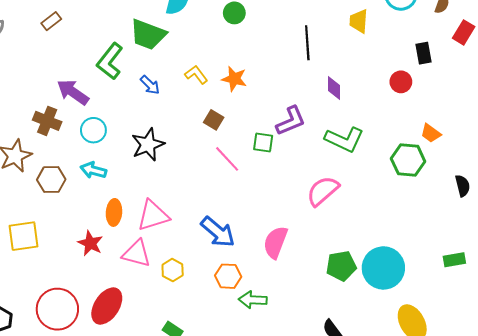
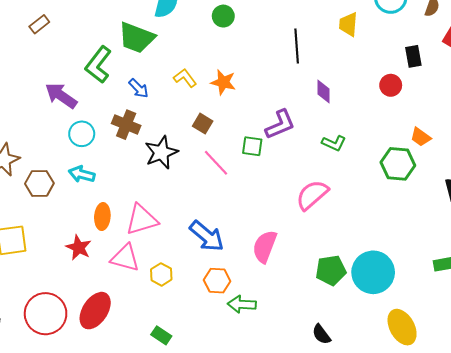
brown cross: (47, 121) -> (126, 125), moved
green L-shape: (344, 139) -> (334, 143), size x0.6
black star: (148, 145) -> (161, 152), moved

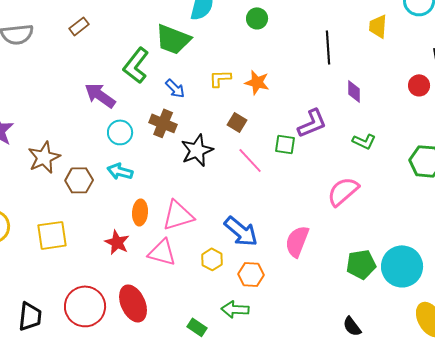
yellow L-shape: (185, 78) -> (220, 78), turned -55
yellow hexagon: (161, 274) -> (212, 259), moved
green arrow: (242, 304) -> (235, 309), moved
red ellipse: (95, 311) -> (133, 303), turned -57

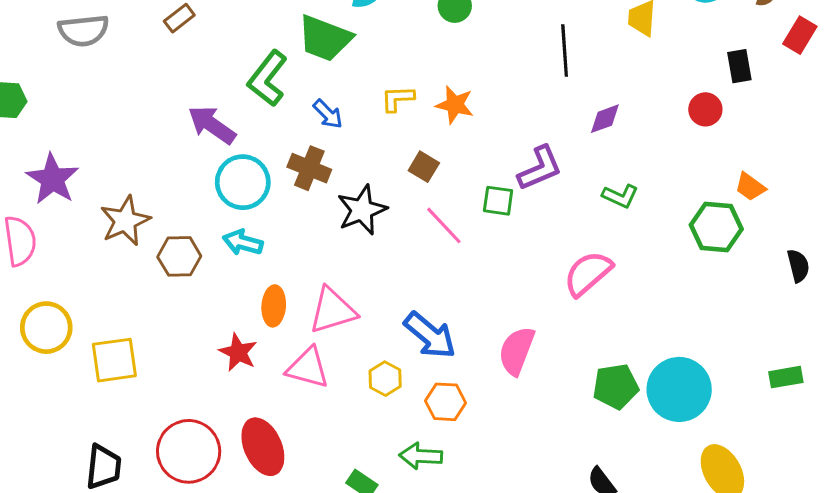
purple diamond: (354, 91) -> (605, 119), turned 70
cyan circle: (120, 132) -> (243, 182), size x1.4
yellow square: (52, 235) -> (114, 360), moved

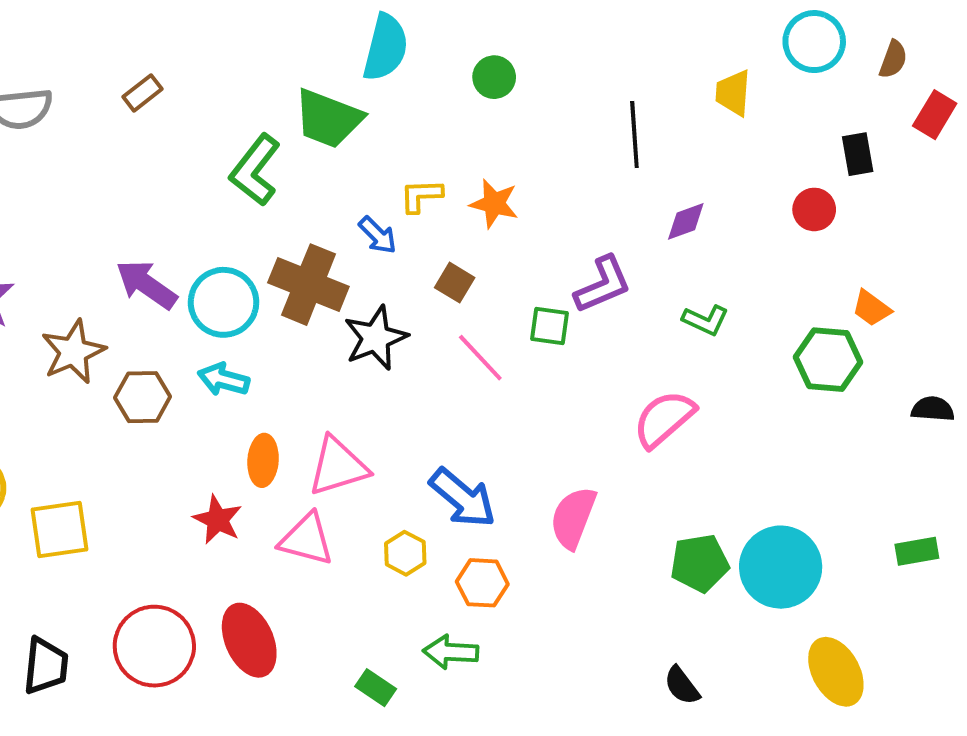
blue arrow: (328, 114) -> (378, 235), moved
purple arrow: (212, 125) -> (146, 285), moved
brown cross: (309, 168) -> (308, 285), size x1.4
black semicircle: (798, 266) -> (933, 409), turned -72

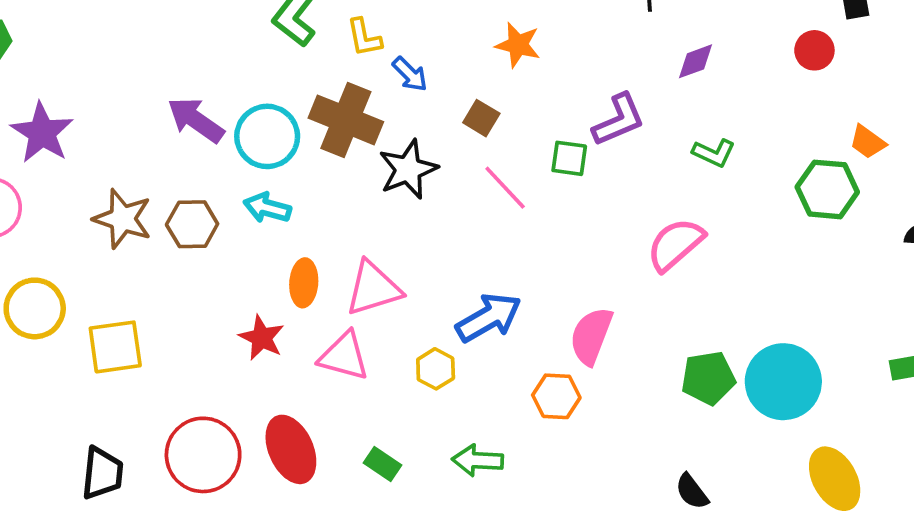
yellow L-shape: (421, 196) -> (364, 38), moved, turned -99
brown star: (73, 352) -> (123, 219), moved, turned -30
blue arrow: (463, 498) -> (489, 318), turned -70
orange hexagon: (482, 583) -> (556, 396), moved
green rectangle: (376, 688) -> (382, 464), moved

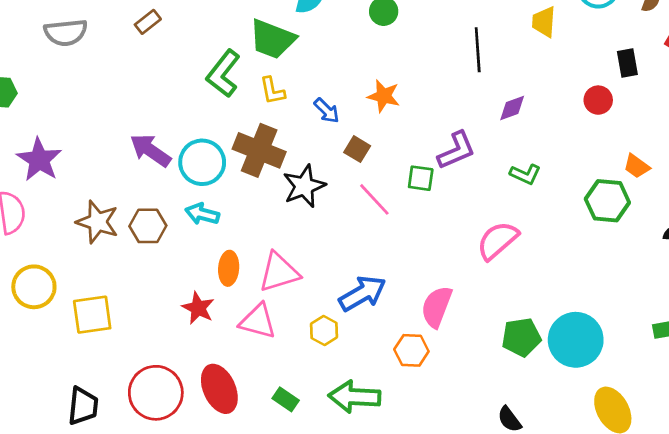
blue arrow: (410, 74) -> (327, 111), moved
green arrow: (478, 460) -> (354, 397), size x1.4

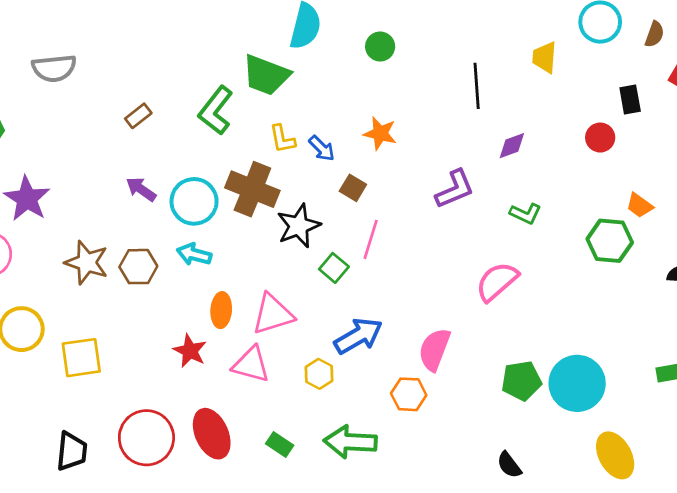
brown rectangle: (148, 22) -> (138, 116), moved
yellow L-shape: (272, 91) -> (282, 139), moved
purple arrow: (150, 150) -> (141, 189), size x0.7
green square: (421, 178) -> (334, 268), moved, turned 32
pink line: (374, 199) -> (371, 239), turned 60

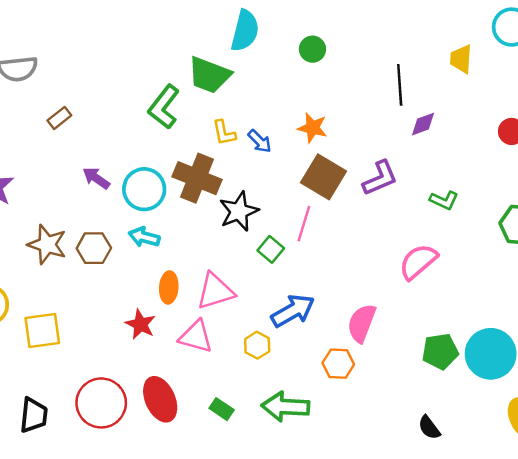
brown rectangle: (138, 116) -> (59, 118), moved
purple diamond: (512, 146) -> (423, 124), moved
brown square: (353, 188) -> (324, 177), moved, size x1.8

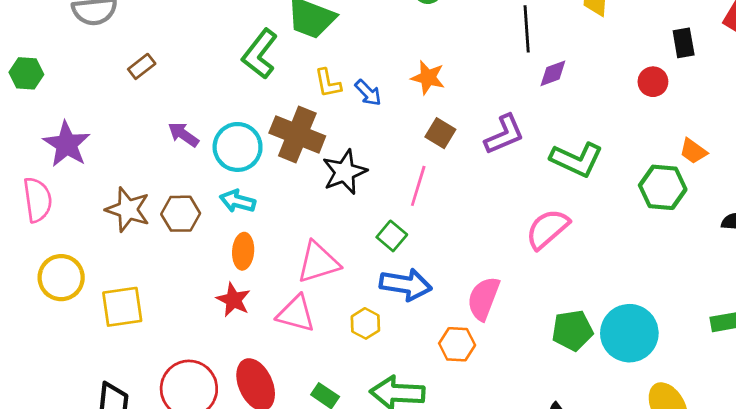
brown square: (324, 177) -> (440, 133), size x0.6
green L-shape: (444, 200) -> (577, 160), size x1.6
green square: (271, 249) -> (392, 236), moved
orange ellipse: (169, 287) -> (243, 251), moved
blue arrow: (293, 311) -> (406, 285), turned 39

